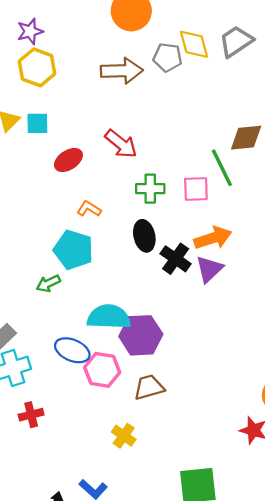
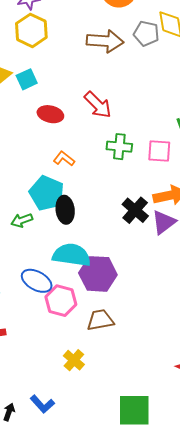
cyan square: (37, 123) -> (27, 79), turned -30
red ellipse: (68, 160) -> (50, 114), turned 40
black ellipse: (144, 236) -> (65, 210), moved

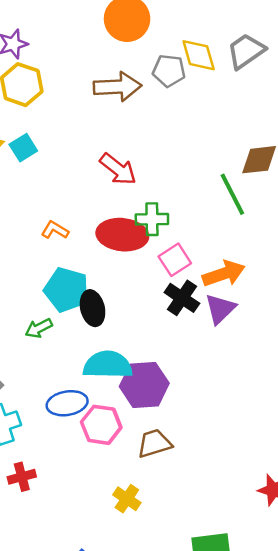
red ellipse: (50, 114) -> (122, 235), moved, size x1.5
pink square: (159, 151) -> (175, 260), moved, turned -30
orange L-shape: (64, 159) -> (55, 230), moved
blue ellipse: (37, 281) -> (67, 403), turned -32

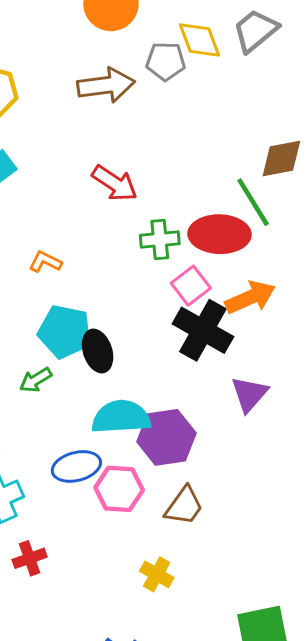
red ellipse: (122, 235) -> (220, 234), moved
black cross: (182, 298) -> (203, 330), size x1.4
purple triangle: (220, 309) -> (249, 394), moved
brown trapezoid: (154, 443) -> (184, 506), turned 147

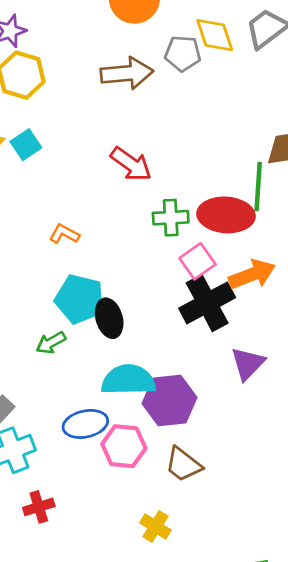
green line: (253, 202) -> (258, 187), turned 33
black cross: (203, 330) -> (207, 303), turned 30
brown trapezoid: (184, 506) -> (183, 464), turned 90

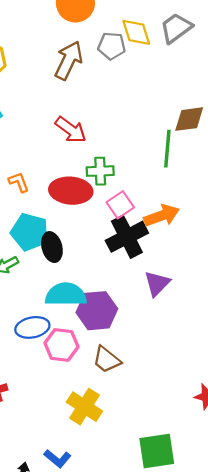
brown arrow: (127, 73) -> (69, 60), turned -60
red ellipse: (226, 215) -> (71, 191), moved
orange L-shape: (64, 234) -> (19, 182), turned 40
yellow cross: (155, 526) -> (84, 407), size x1.5

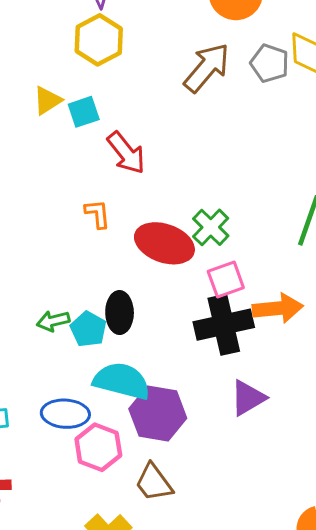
red arrow: (71, 130) -> (126, 153), moved
green cross: (100, 171) -> (211, 227), turned 32
cyan pentagon: (30, 232) -> (88, 329), moved, size x0.7

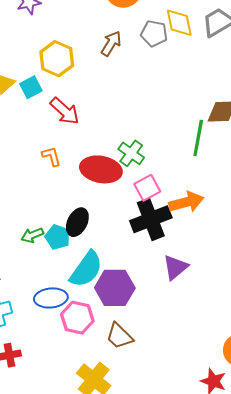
yellow hexagon: (99, 40) -> (57, 59), moved
brown arrow: (207, 68) -> (111, 43), size x0.7
black ellipse: (120, 312) -> (77, 222), turned 36
cyan semicircle: (122, 381) -> (86, 269), turned 120

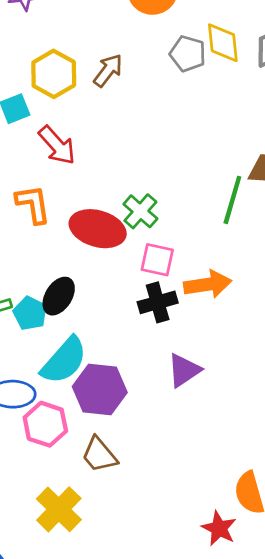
brown arrow: (111, 43) -> (108, 70), moved
orange L-shape: (51, 156) -> (33, 204), size x1.4
pink square: (147, 188) -> (157, 260), turned 35
black cross: (151, 219) -> (158, 302), size x0.7

